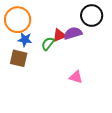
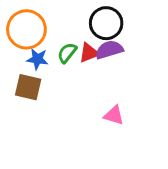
black circle: (92, 16) -> (106, 23), moved
green semicircle: (48, 44) -> (67, 53), moved

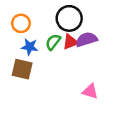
black circle: (106, 23) -> (69, 18), moved
orange circle: (26, 29) -> (21, 23), size x0.6

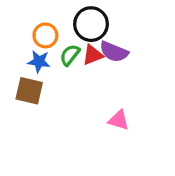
orange circle: (21, 23) -> (45, 35), moved
purple semicircle: (86, 39) -> (114, 52), turned -140

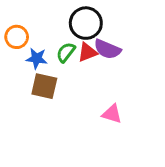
orange circle: (45, 35) -> (17, 37), moved
brown square: (29, 91) -> (44, 86), moved

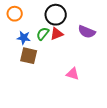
orange circle: (17, 37) -> (15, 14), moved
purple semicircle: (107, 49) -> (87, 32), moved

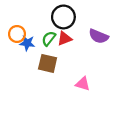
orange circle: (15, 14) -> (17, 34), moved
brown square: (29, 56) -> (48, 63), moved

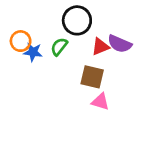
red triangle: (65, 39) -> (100, 47), moved
brown square: (48, 63) -> (92, 77), moved

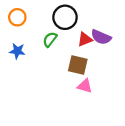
orange circle: (21, 41) -> (17, 17), moved
blue star: (33, 52) -> (17, 51), moved

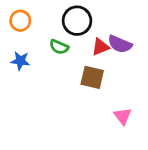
green semicircle: (50, 39) -> (59, 47), turned -105
pink triangle: (85, 86) -> (123, 116), moved, turned 35

